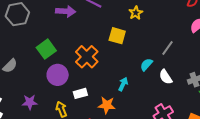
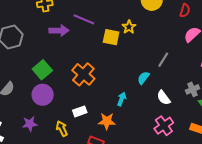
yellow square: (117, 36) -> (111, 37), moved
purple circle: (58, 75) -> (43, 95), moved
white semicircle: (166, 77) -> (164, 98), moved

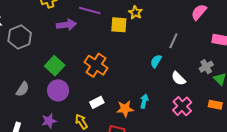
cyan arrow: (122, 99) -> (144, 101), moved

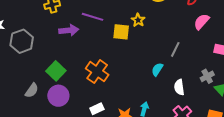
white semicircle: (178, 78) -> (179, 87), turned 35
gray semicircle: (23, 89) -> (32, 90), moved

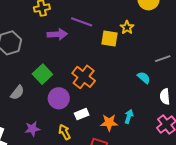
gray line: (175, 49) -> (163, 59), turned 42
cyan semicircle: (157, 69) -> (144, 78), turned 96
purple circle: (58, 96) -> (59, 98), moved

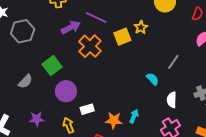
purple arrow: (57, 34) -> (71, 27), turned -30
yellow square: (110, 38) -> (122, 37), turned -36
gray line: (163, 59) -> (173, 62), turned -42
orange cross: (84, 77) -> (90, 46), moved

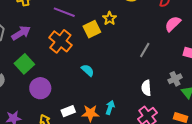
purple arrow: (71, 27) -> (21, 33), moved
cyan semicircle: (153, 79) -> (88, 70), moved
white rectangle: (87, 109) -> (68, 111), moved

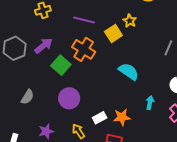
green square: (24, 64) -> (61, 65), moved
cyan semicircle: (88, 70) -> (129, 72), moved, size x1.5
cyan arrow: (110, 107) -> (150, 103), moved

